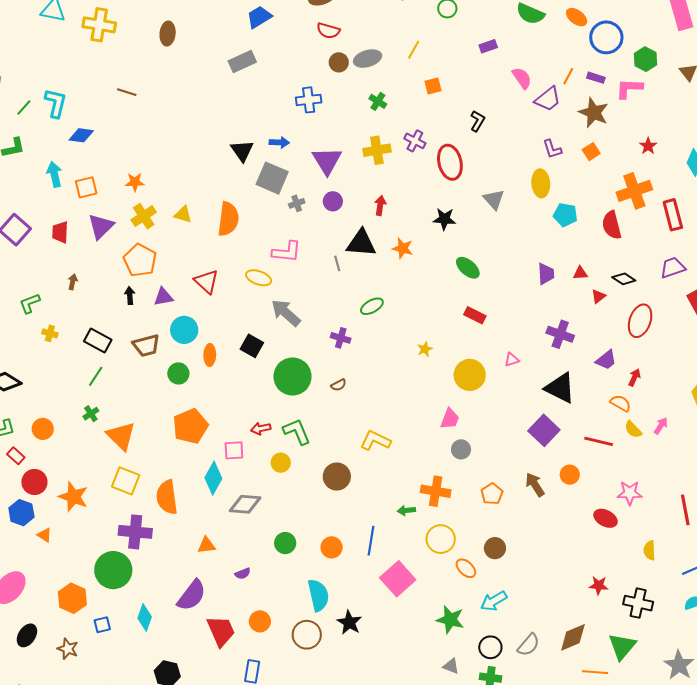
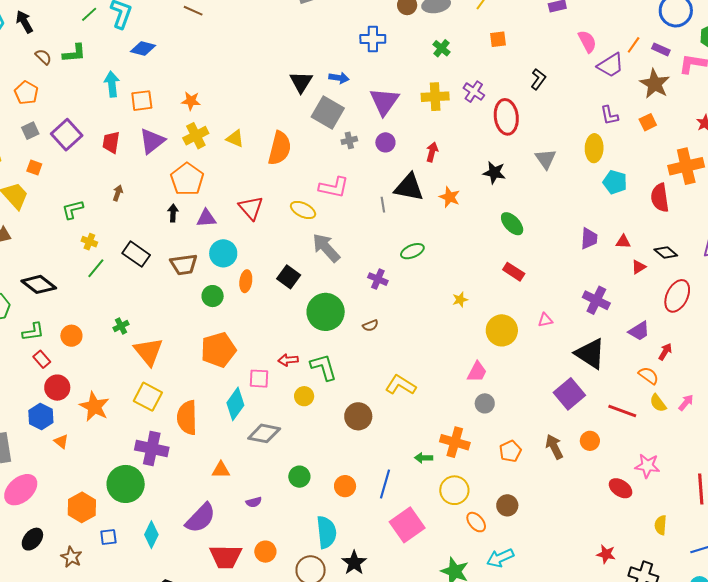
green line: (96, 376) -> (96, 268), moved
red trapezoid: (221, 631) -> (226, 557), turned 108

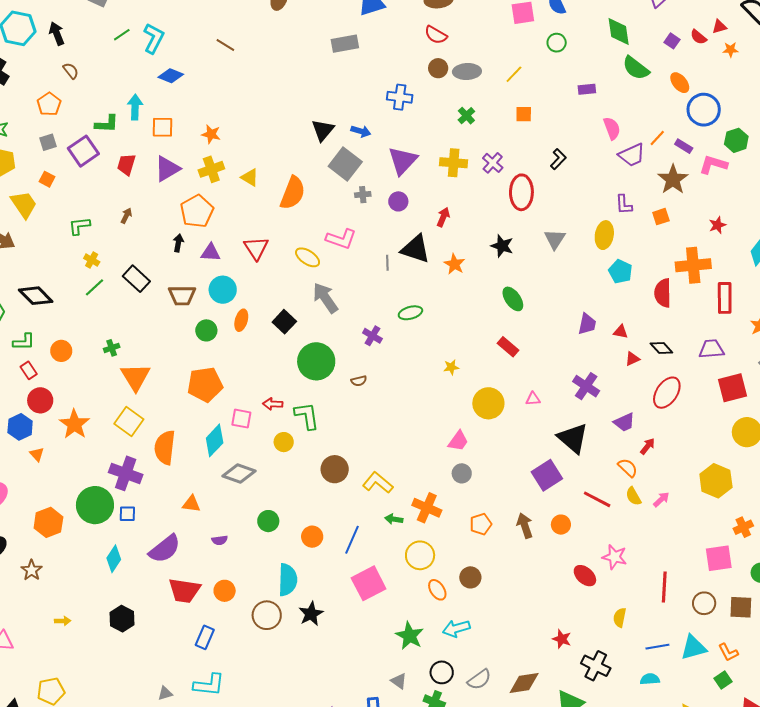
green L-shape: (74, 53) -> (107, 124), moved
yellow L-shape: (401, 385) -> (378, 483), moved
blue square: (108, 537) -> (127, 514), moved

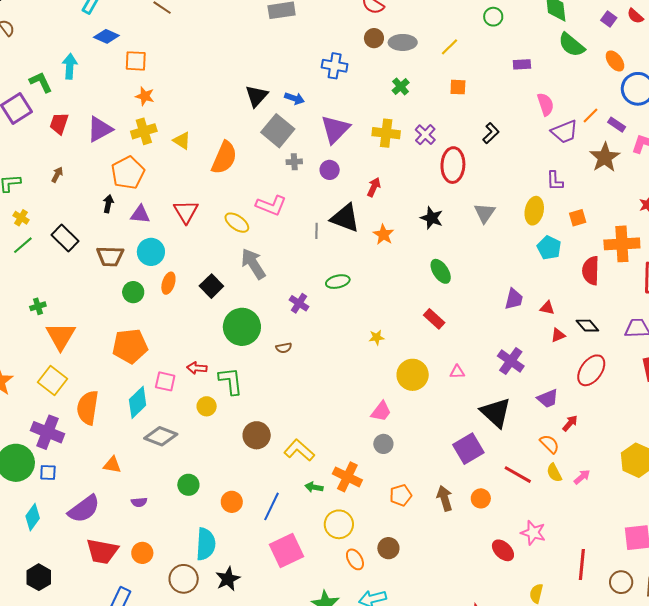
green L-shape: (107, 124) -> (41, 82), turned -120
orange square: (163, 127) -> (136, 61), moved
orange square: (661, 217) -> (578, 218), moved

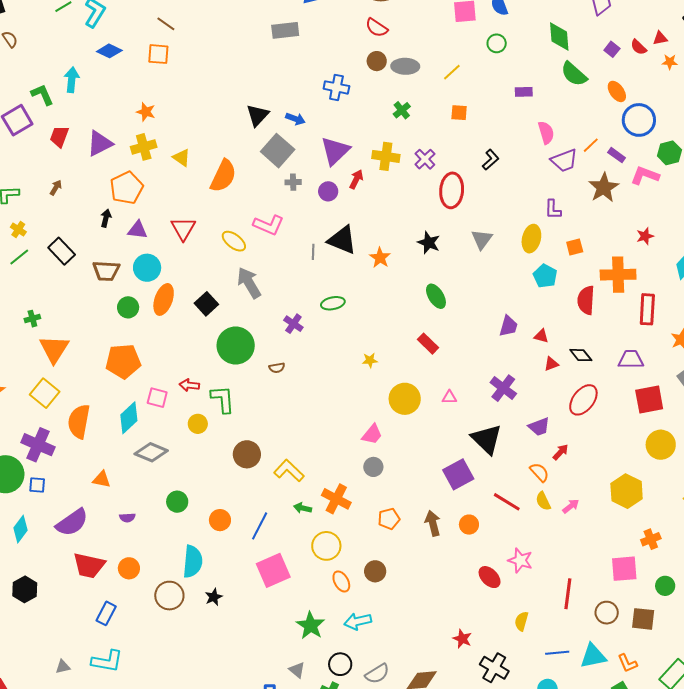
orange square: (136, 61) -> (158, 54), moved
red arrow: (374, 187) -> (356, 179), moved
orange ellipse: (168, 283) -> (164, 299), size x1.4
black star: (228, 579) -> (214, 597), size x0.7

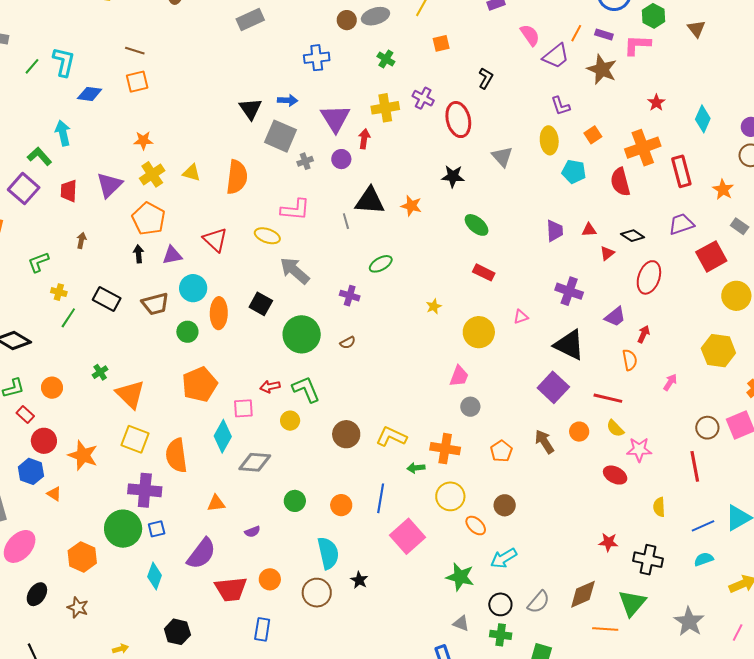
orange semicircle: (539, 472) -> (630, 360), turned 50
yellow semicircle: (543, 501) -> (615, 428), moved
brown circle: (607, 613) -> (707, 428), moved

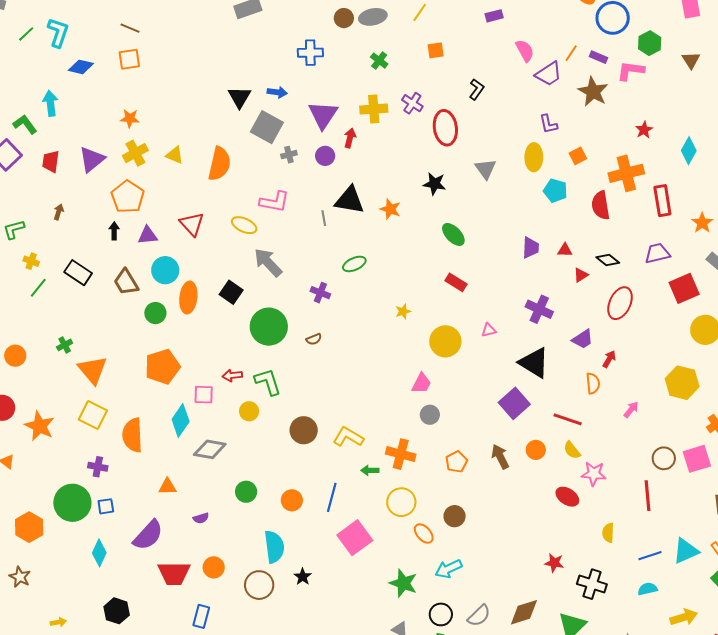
brown trapezoid: (155, 304) -> (126, 282), turned 68
purple cross: (145, 490) -> (98, 467), size x0.6

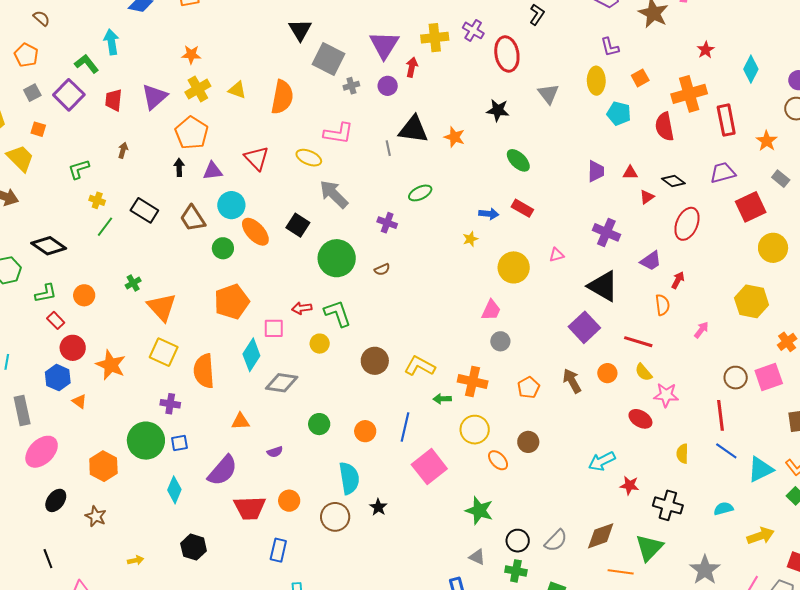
blue arrow: (277, 92) -> (489, 214), moved
orange ellipse: (188, 298) -> (255, 232), turned -48
blue line: (650, 556) -> (726, 451), moved, turned 55
cyan arrow: (448, 569) -> (602, 461), moved

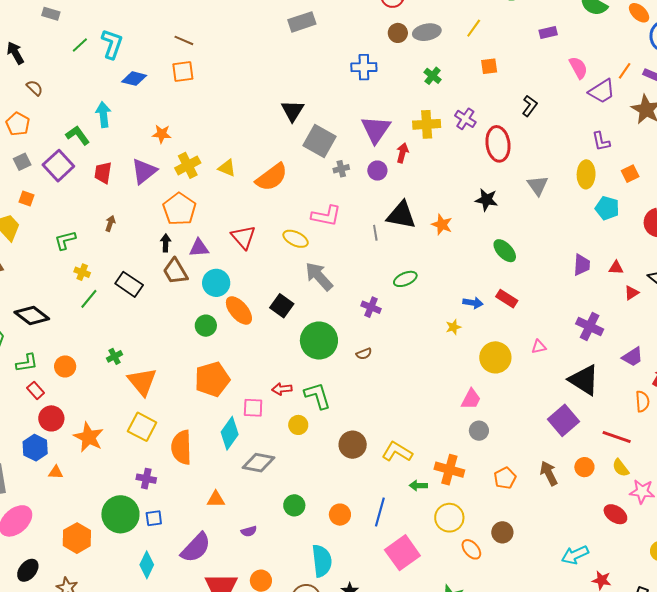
orange star: (191, 55) -> (162, 134), moved
orange semicircle: (282, 97) -> (272, 177), turned 40
brown trapezoid: (193, 218) -> (175, 271), moved
orange triangle: (79, 401) -> (56, 472), turned -35

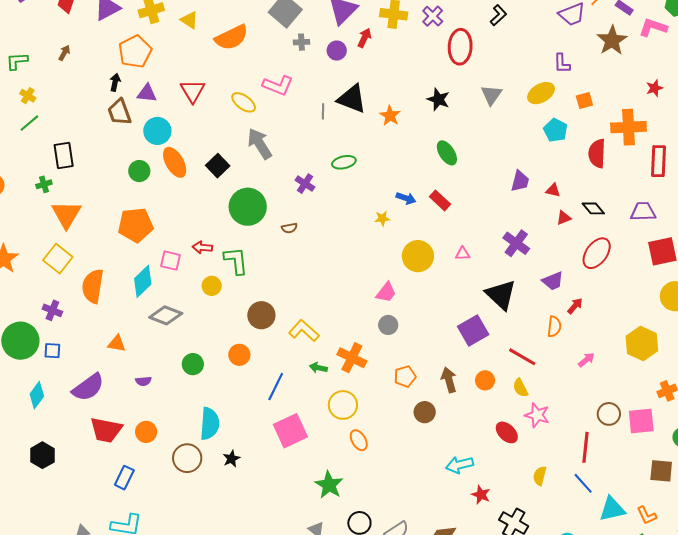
yellow ellipse: (586, 174) -> (541, 93), turned 48
black rectangle: (129, 284) -> (64, 156), moved, turned 36
orange circle: (340, 515) -> (239, 355), moved
brown circle: (502, 532) -> (425, 412), moved

